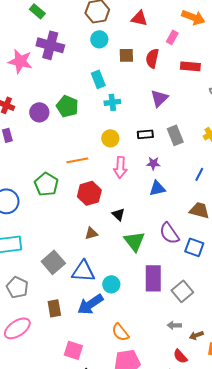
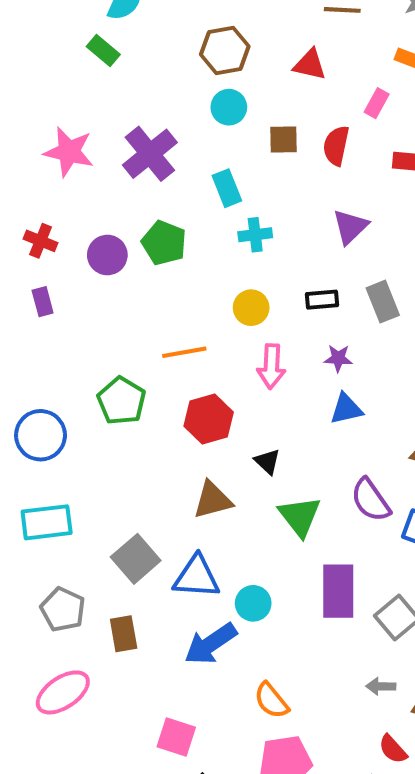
purple cross: (50, 45) -> (150, 154), moved, turned 36
brown triangle: (91, 233) -> (213, 500), size x1.5
brown rectangle: (54, 308) -> (124, 634), moved

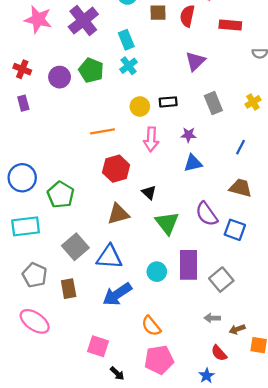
cyan cross: (255, 235) -> (129, 66), moved, turned -30
black rectangle: (322, 300) -> (168, 102), moved
green pentagon: (122, 401) -> (61, 195), moved
cyan circle: (253, 603) -> (157, 272), moved
pink ellipse: (63, 692) -> (35, 321), turned 68

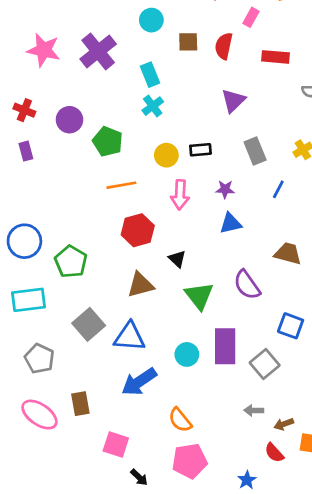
green pentagon: (91, 70) -> (108, 142), moved
blue line: (241, 147) -> (278, 189), moved
blue square: (235, 230) -> (291, 326), moved
brown rectangle: (69, 289) -> (80, 404), moved
red semicircle: (219, 353) -> (274, 453), moved

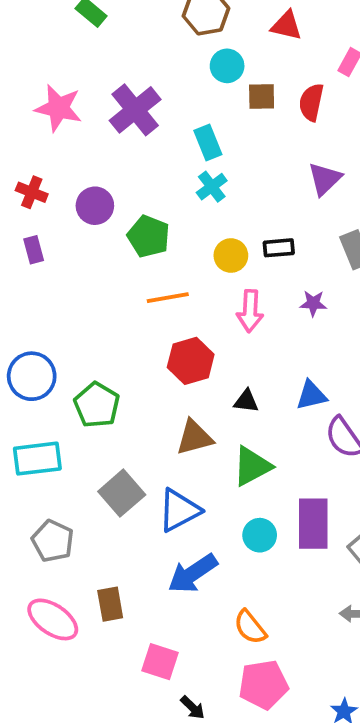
cyan circle: (151, 20) -> (227, 66), moved
blue triangle: (231, 223) -> (311, 395), moved
black triangle: (177, 259) -> (246, 401), turned -36
green triangle: (199, 296) -> (252, 466), moved, turned 40
blue triangle: (130, 337) -> (179, 510), turned -32

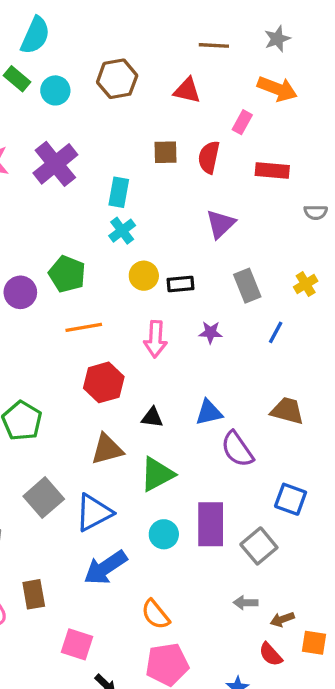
cyan circle: (227, 66) -> (55, 90), moved
cyan rectangle: (208, 142) -> (119, 192), turned 32
purple circle: (95, 206) -> (20, 292), moved
yellow circle: (231, 256) -> (144, 276), moved

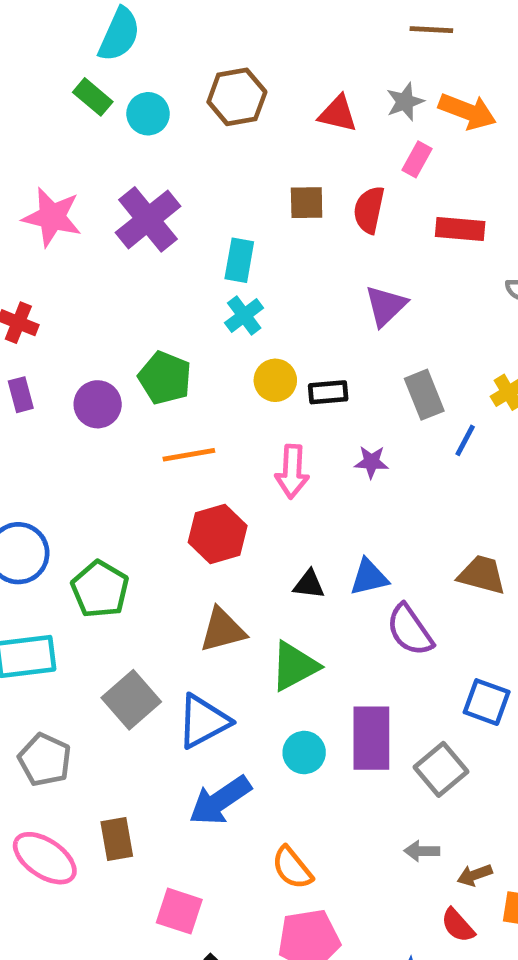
gray star: (277, 39) -> (405, 102), moved
brown line: (214, 45) -> (431, 30), moved
blue line: (276, 332) -> (465, 440), moved
black triangle: (152, 417) -> (309, 584), moved

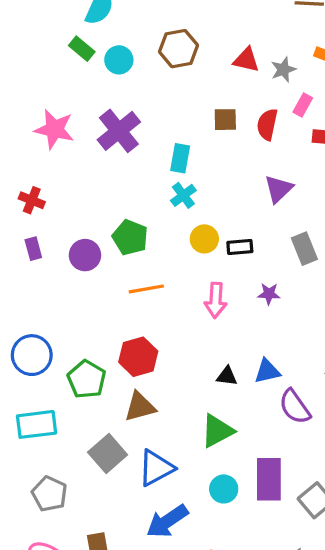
gray star: (405, 102) -> (283, 70), moved
pink rectangle: (417, 159) -> (303, 105), moved
red hexagon: (218, 534) -> (138, 357), moved
brown triangle: (222, 630) -> (140, 407), moved

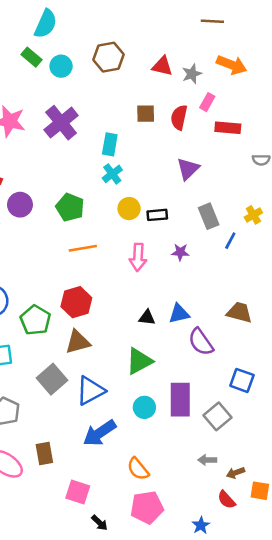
purple circle: (85, 255) -> (20, 205), moved

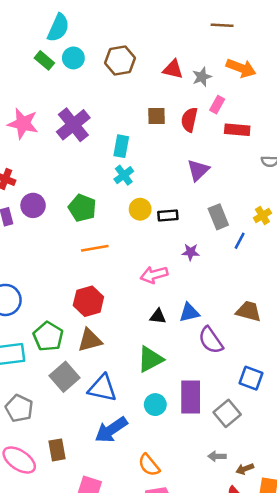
cyan circle: (61, 66) -> (73, 58), moved
pink arrow: (138, 257) -> (154, 275), moved, turned 72
green pentagon: (35, 320) -> (48, 336), moved
blue triangle: (91, 391) -> (102, 388), turned 40

